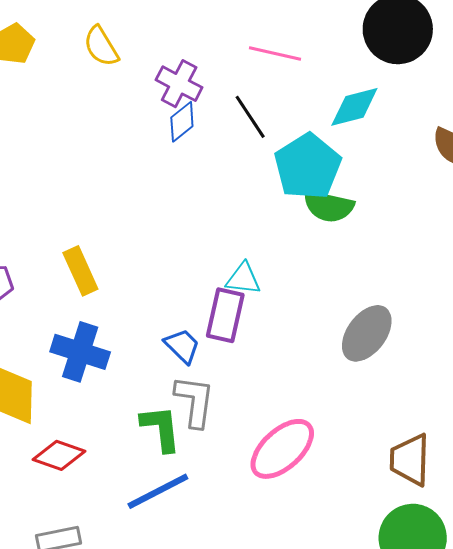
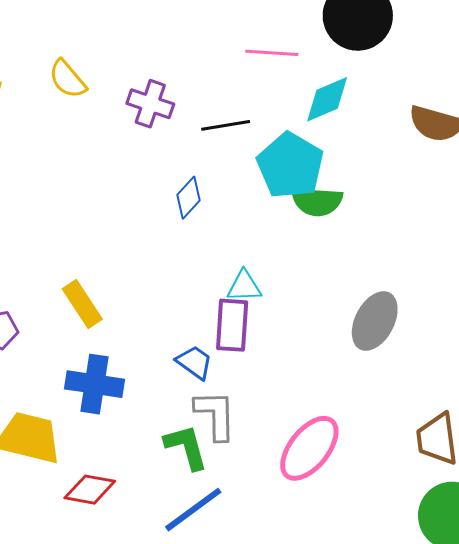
pink line: (275, 54) -> (272, 53), moved
black line: (250, 117) -> (226, 125), turned -57
blue diamond: (182, 122) -> (189, 198), moved

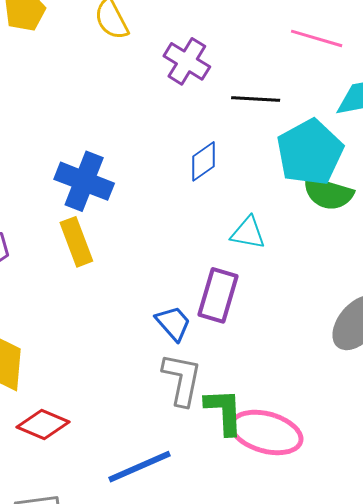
cyan triangle: (244, 286) -> (248, 233), moved
blue cross: (94, 384) -> (84, 181), moved
green L-shape: (186, 447) -> (224, 411), moved
pink ellipse: (309, 448) -> (266, 432), turned 54

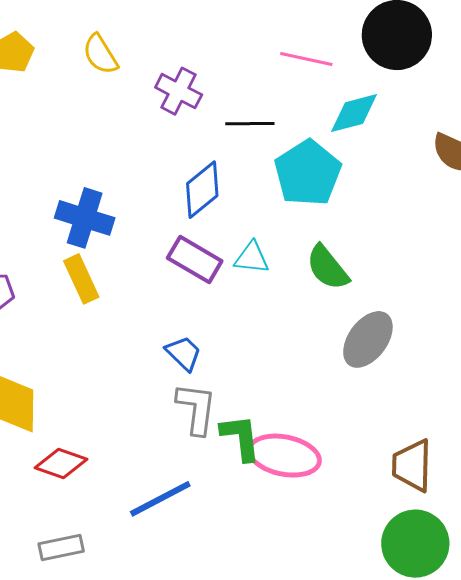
blue diamond: (204, 161) -> (202, 190), size x1.4
green semicircle: (328, 193) -> (328, 267), moved, turned 39
purple rectangle: (218, 295) -> (195, 259), moved, turned -72

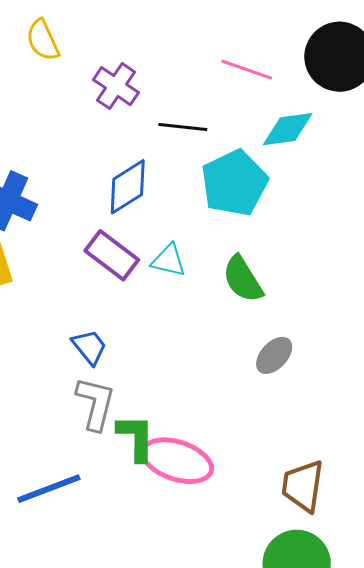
gray ellipse: (368, 339) -> (274, 355), size x0.7

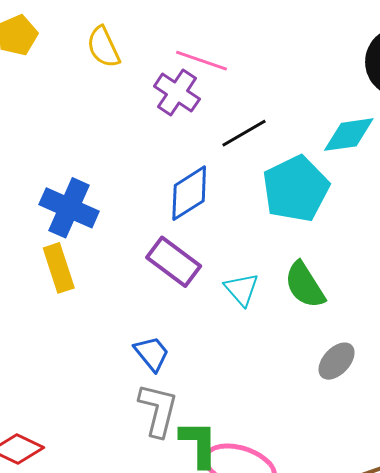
pink line: (247, 70) -> (202, 61), moved
black line: (183, 127) -> (244, 133), turned -36
cyan triangle: (169, 260) -> (241, 289), moved, turned 36

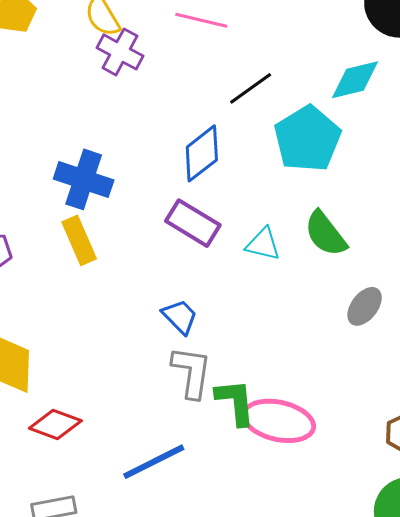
purple cross: (177, 93) -> (120, 52), moved
cyan triangle: (241, 289) -> (263, 244), turned -30

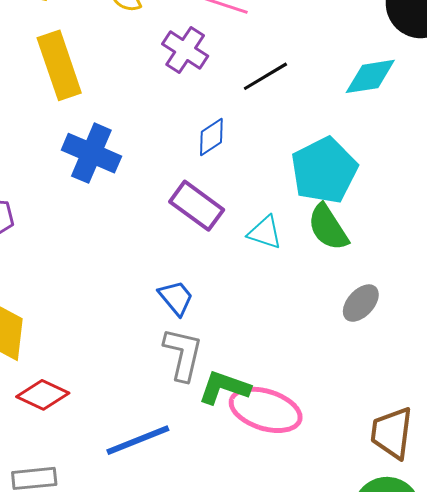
purple cross: (120, 52) -> (185, 50), moved
cyan pentagon: (307, 139) -> (324, 170), moved
blue diamond: (202, 153) -> (211, 137), size x0.7
yellow rectangle: (79, 240) -> (59, 65), moved, size x1.4
green L-shape: (235, 402) -> (224, 388), turned -70

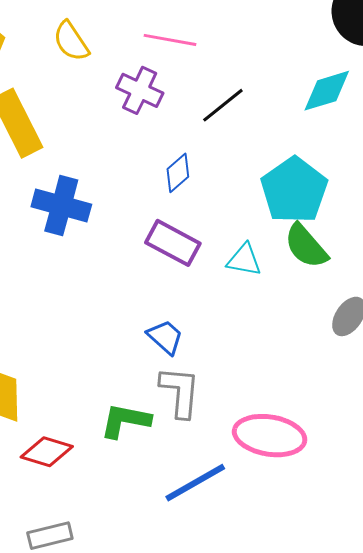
green L-shape: (224, 388) -> (125, 421), moved
blue line: (138, 440) -> (195, 483), moved

